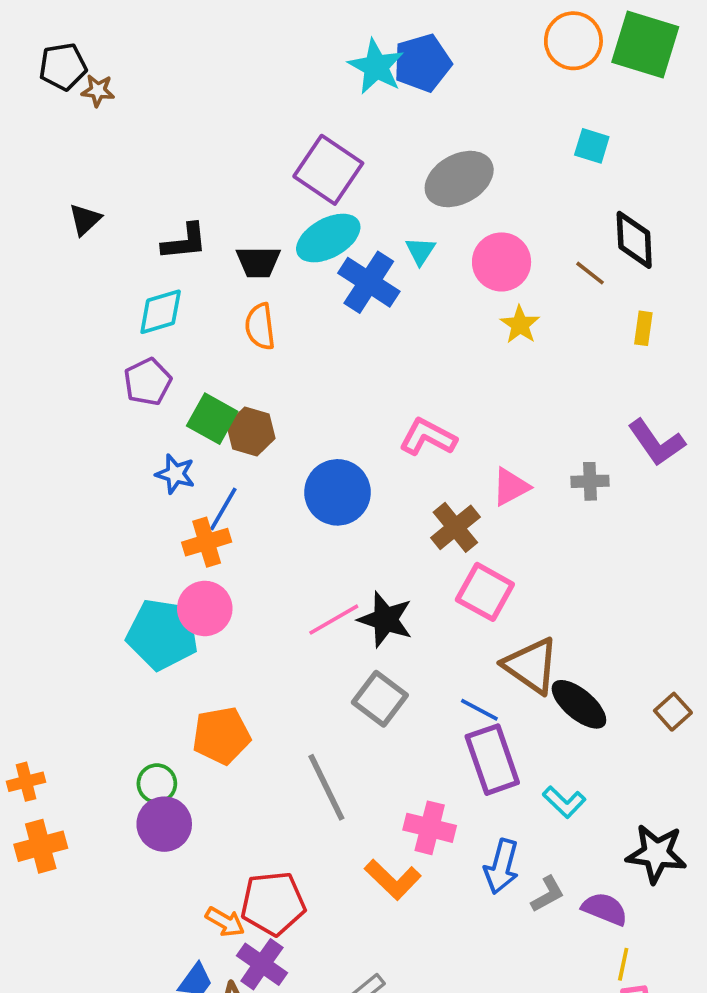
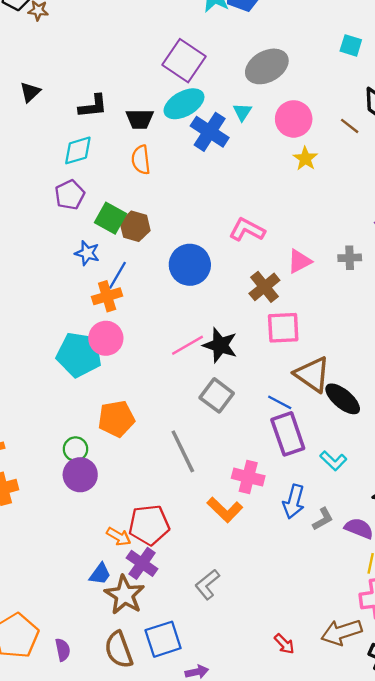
pink square: (485, 592) -> (283, 328), turned -32

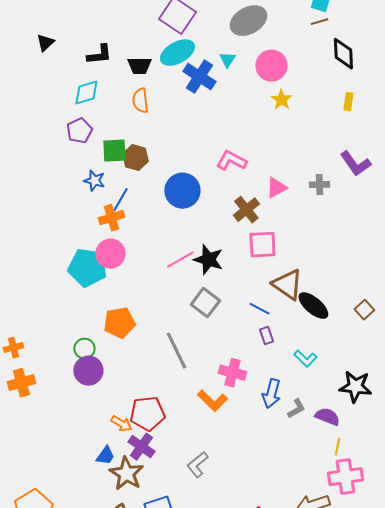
brown line: (350, 126) -> (319, 22), moved, turned -54
green square: (111, 218) -> (114, 151), turned -32
purple rectangle: (288, 434) -> (266, 336), size x0.5

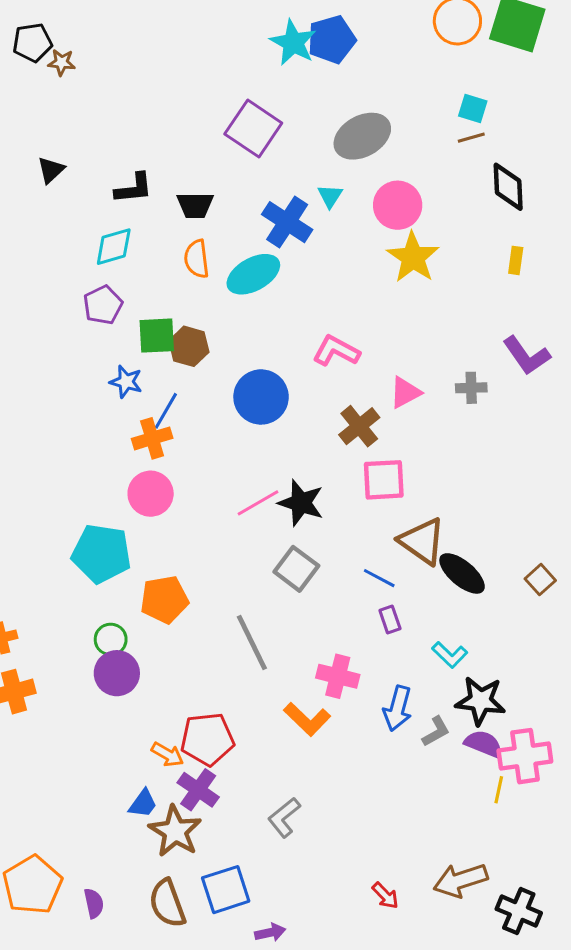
cyan ellipse: (177, 53) -> (253, 274), moved
yellow star: (281, 100) -> (413, 257), size x1.6
cyan pentagon: (87, 268) -> (101, 553), moved
black star: (355, 387) -> (480, 701), moved
pink cross: (345, 477) -> (525, 756), moved

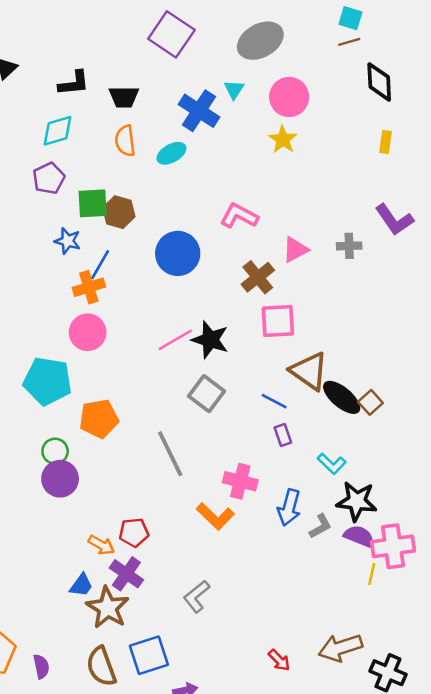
yellow star: (413, 257) -> (283, 140), moved, size x0.7
cyan ellipse: (253, 274) -> (171, 153), size x0.7
brown square: (540, 580) -> (370, 402), moved
red pentagon: (207, 739) -> (134, 533), size x0.7

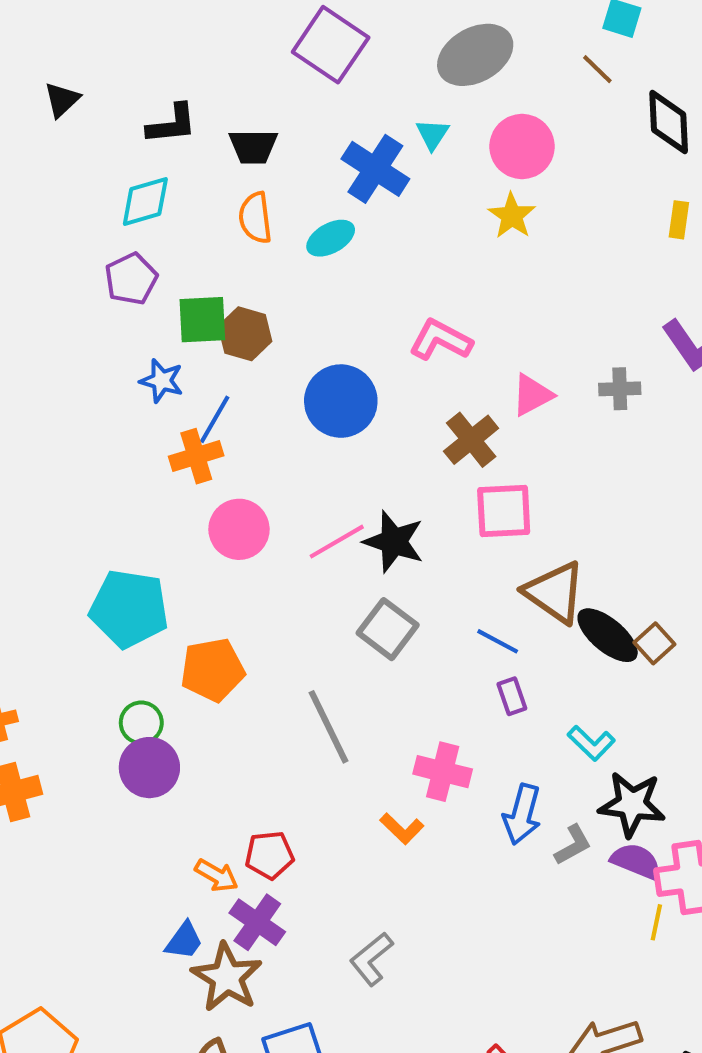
brown line: (349, 42) -> (597, 69), moved, turned 60
pink circle: (88, 332) -> (239, 529), moved
orange L-shape: (215, 516) -> (402, 829), size x0.7

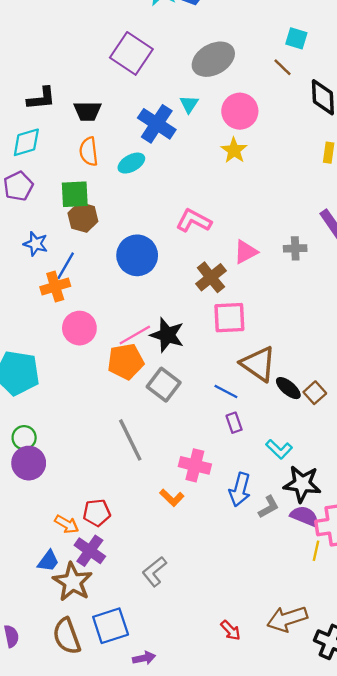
green square: (202, 320) -> (75, 194), moved
black ellipse: (608, 635) -> (288, 388), size x0.7
orange pentagon: (213, 670) -> (126, 362), moved

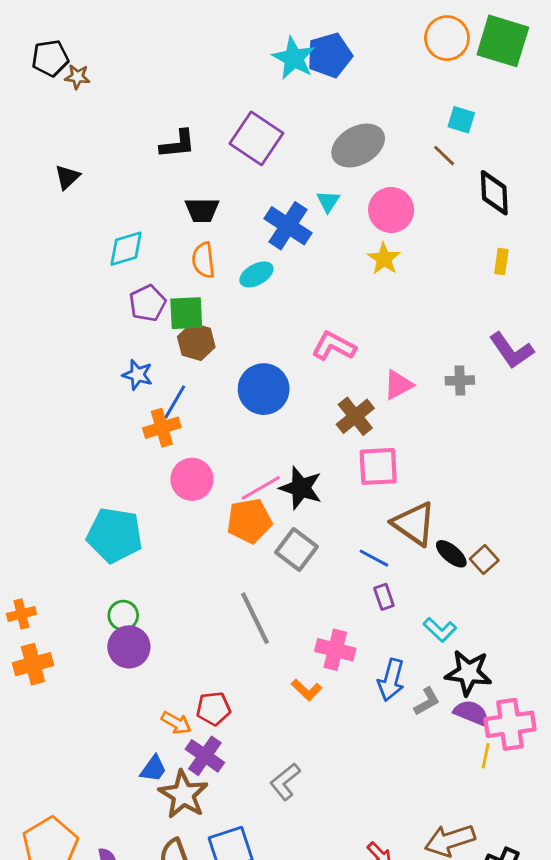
black L-shape: (41, 98) -> (178, 144), moved
purple pentagon: (18, 186) -> (148, 303), moved

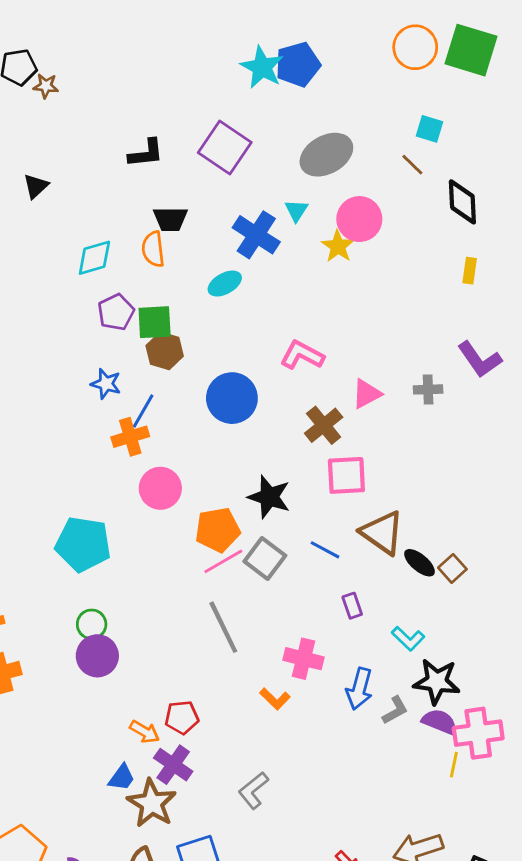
yellow star: (384, 259) -> (338, 246), moved
orange semicircle: (203, 260) -> (153, 249), moved
pink line: (261, 488) -> (223, 561), moved
blue line: (374, 558) -> (325, 550), moved

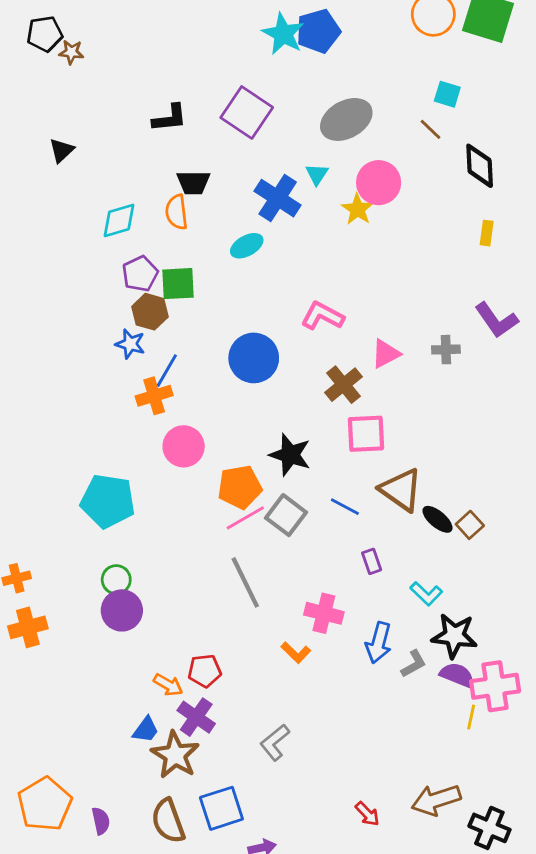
brown hexagon: (165, 351) -> (150, 312), moved

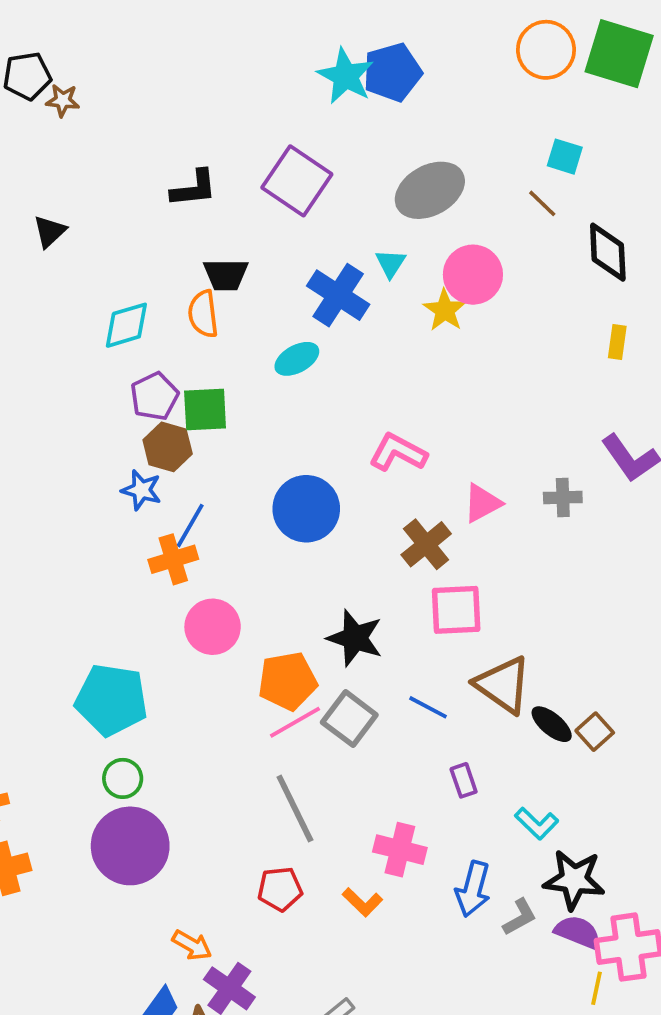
green circle: (116, 580) -> (123, 778), moved
purple circle: (122, 610) -> (130, 846), size x1.4
red pentagon: (205, 671) -> (280, 889), moved

